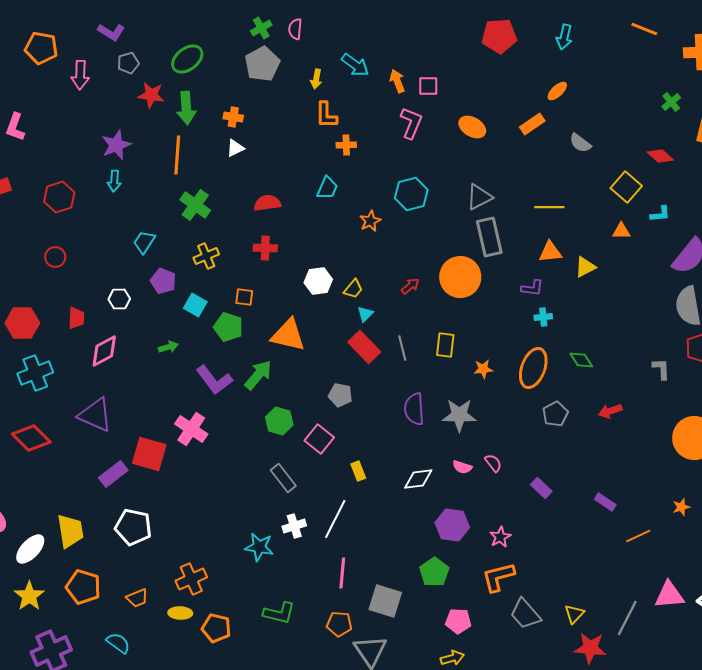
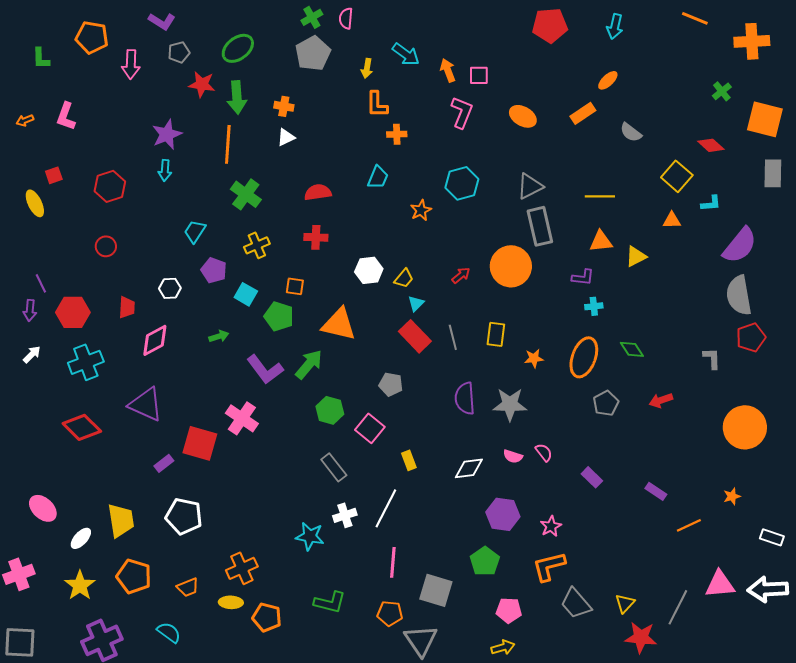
purple rectangle: (113, 474) -> (164, 463), size x0.7
white ellipse: (30, 549) -> (81, 538), size x0.7

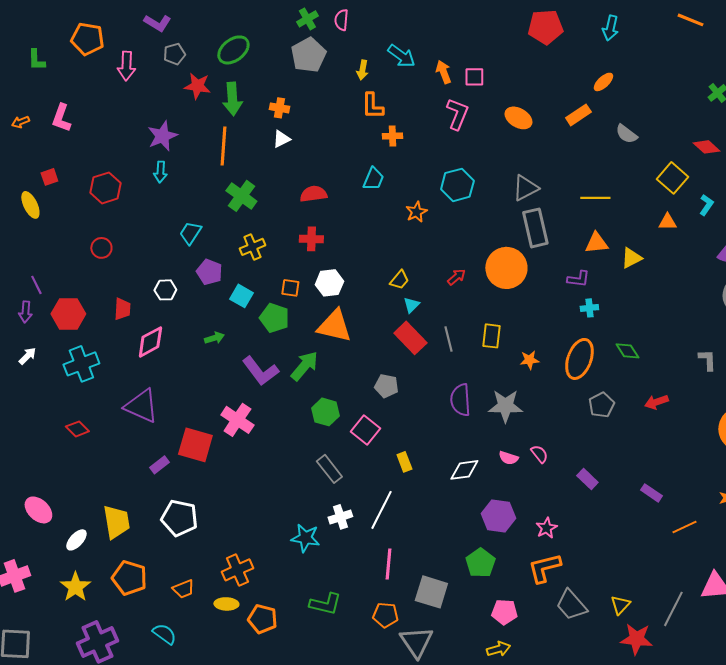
cyan L-shape: (711, 203) -> (706, 205), turned -50
white hexagon: (369, 270) -> (329, 283), moved
red diamond: (82, 427) -> (77, 429), size x0.6

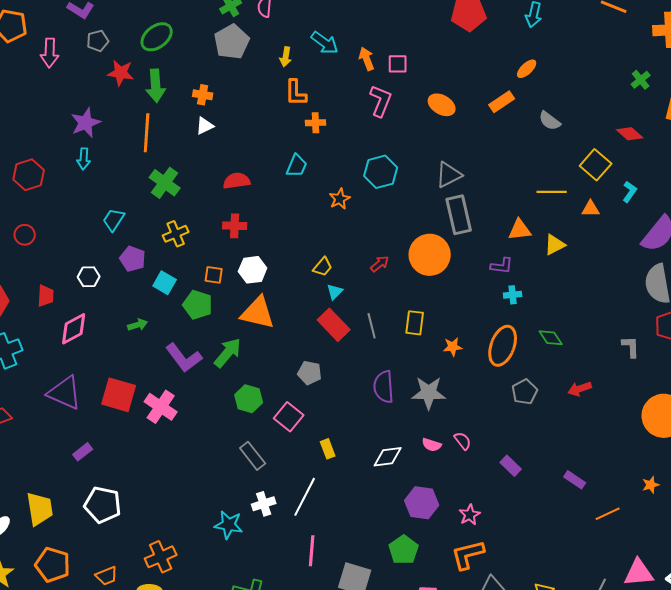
yellow line: (595, 198) -> (552, 192), moved
red square: (195, 445) -> (119, 395), moved

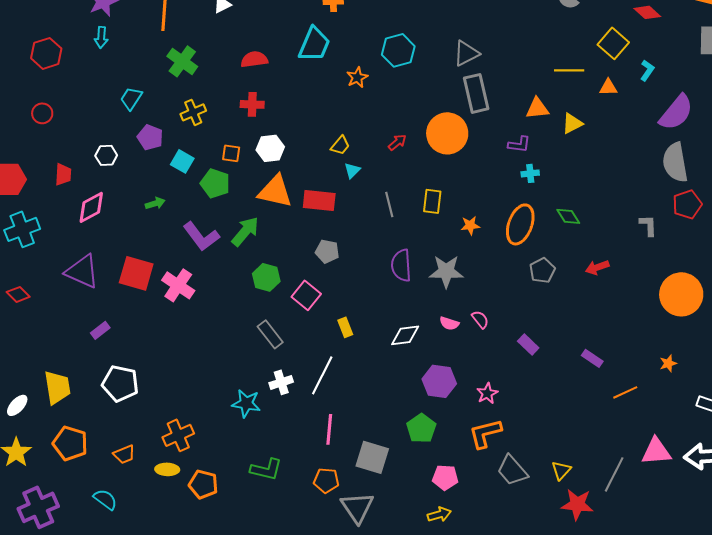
cyan trapezoid: (297, 166) -> (314, 44), size x1.5
red rectangle: (334, 325) -> (319, 200), moved, turned -40

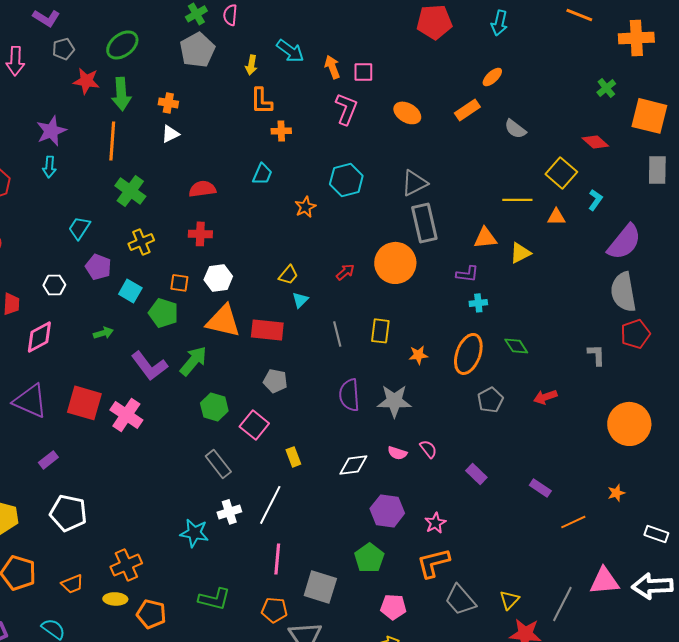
cyan trapezoid: (314, 44) -> (262, 174), size x0.6

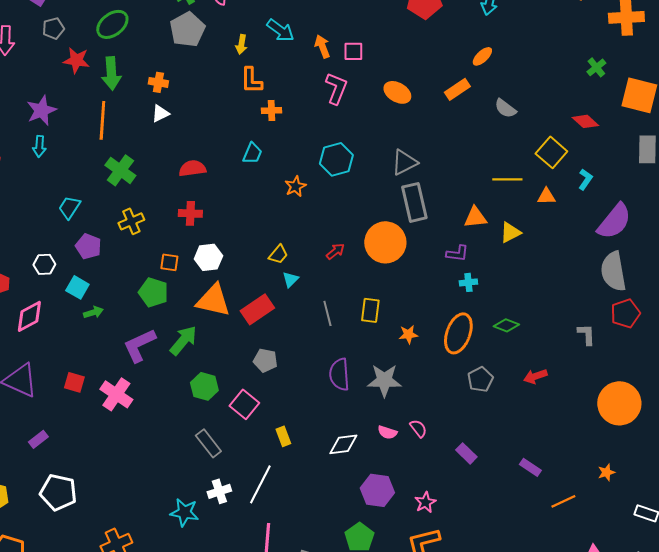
cyan square: (130, 291) -> (77, 287), moved
red rectangle: (267, 330) -> (257, 309), turned -40
green diamond: (516, 346) -> (506, 325), turned -35
purple L-shape: (149, 366) -> (139, 345), turned 102
red square: (84, 403) -> (74, 382), size x0.6

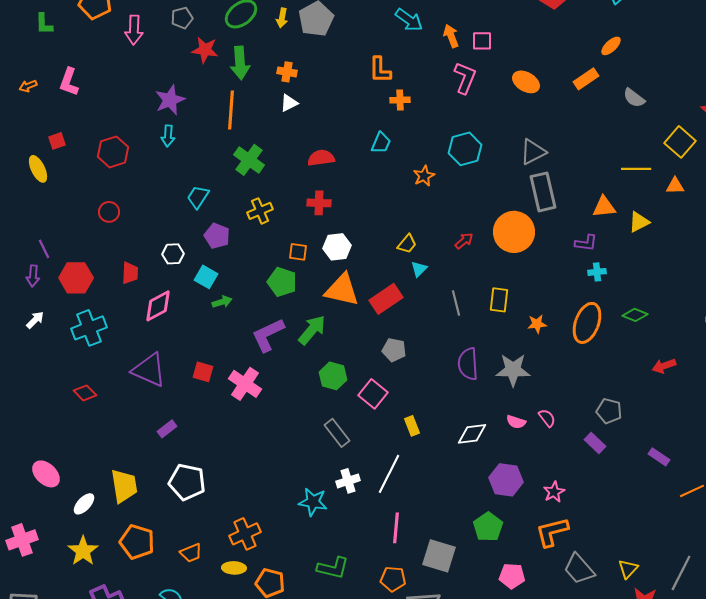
yellow arrow: (241, 44) -> (282, 18), moved
gray pentagon: (480, 379) -> (609, 411), moved, turned -30

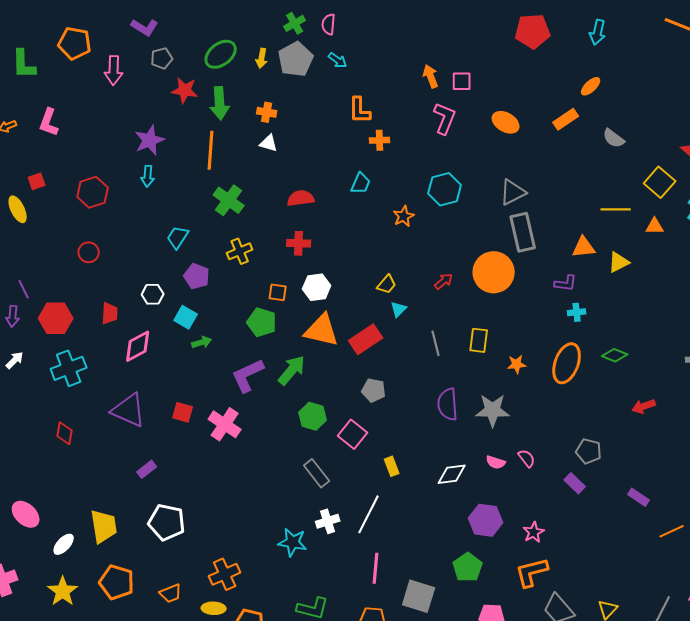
cyan arrow: (409, 20) -> (338, 60), moved, size x0.7
green L-shape: (44, 24) -> (24, 64), size x1.4
white triangle: (289, 103) -> (269, 143), turned 42
red diamond: (85, 393) -> (65, 433), turned 55

